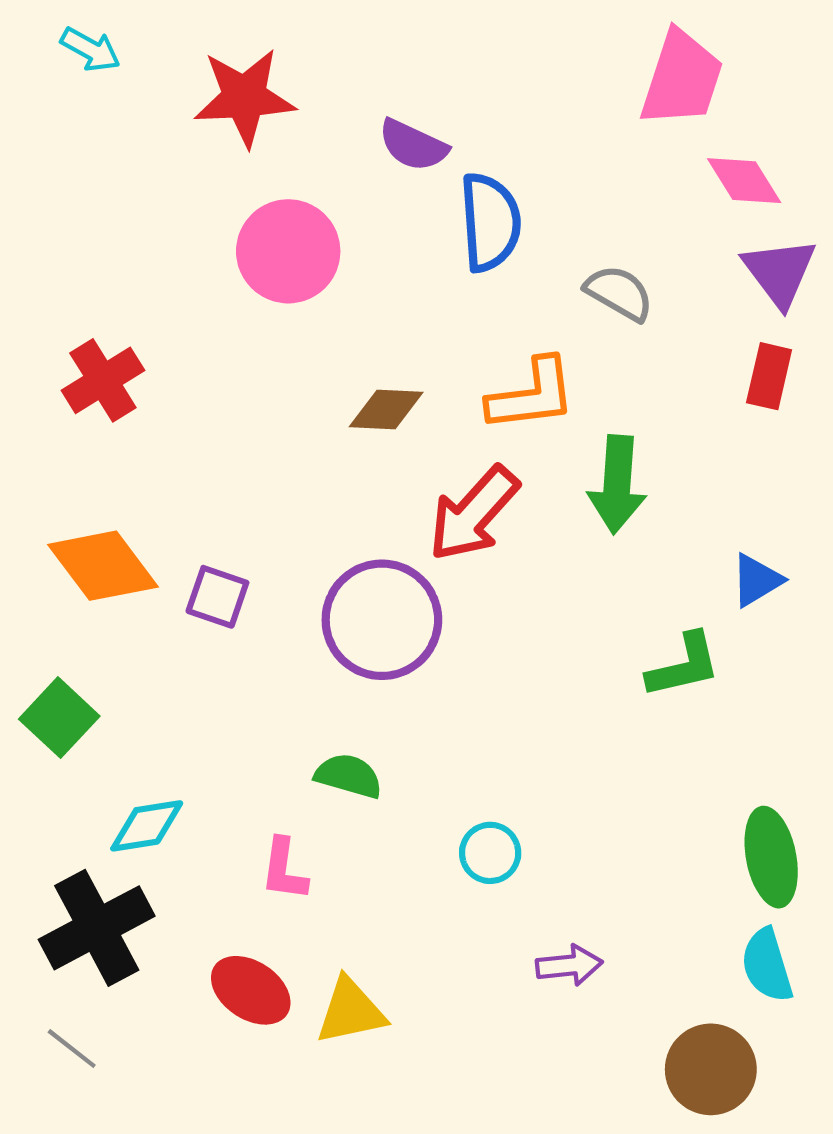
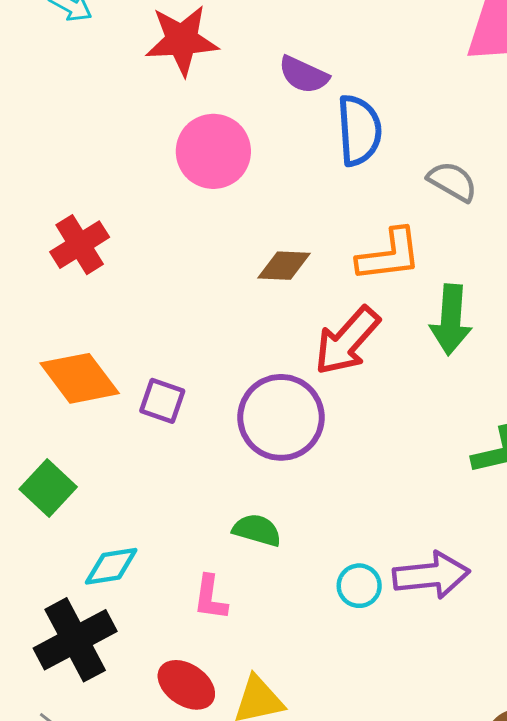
purple arrow: (569, 965) -> (431, 575), moved, size x1.6

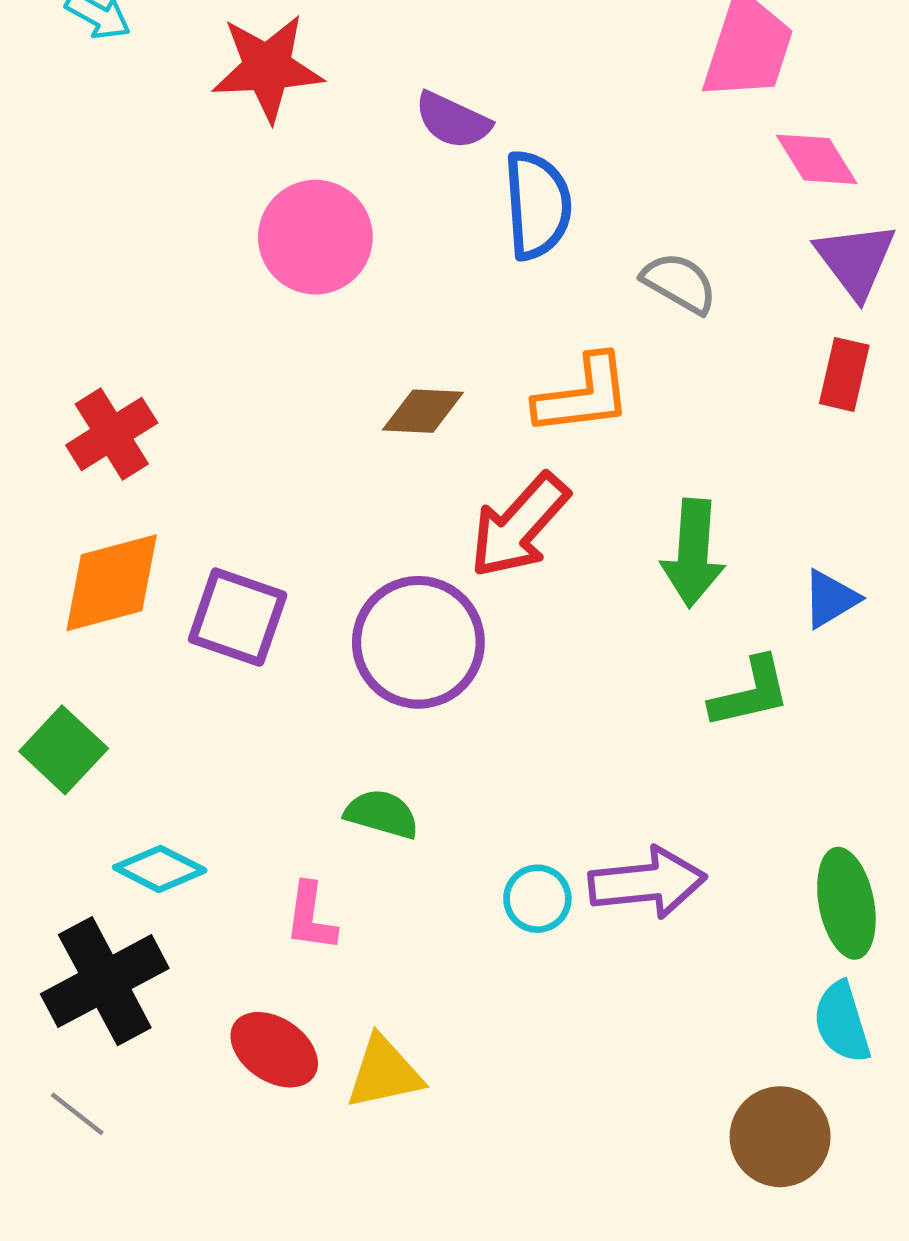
red cross: (80, 245) -> (112, 434), moved
green arrow: (451, 320) -> (693, 553), moved
orange diamond: (80, 378) -> (112, 583), turned -68
purple square: (162, 401) -> (238, 617), size x1.4
cyan diamond: (111, 566) -> (160, 869), turned 36

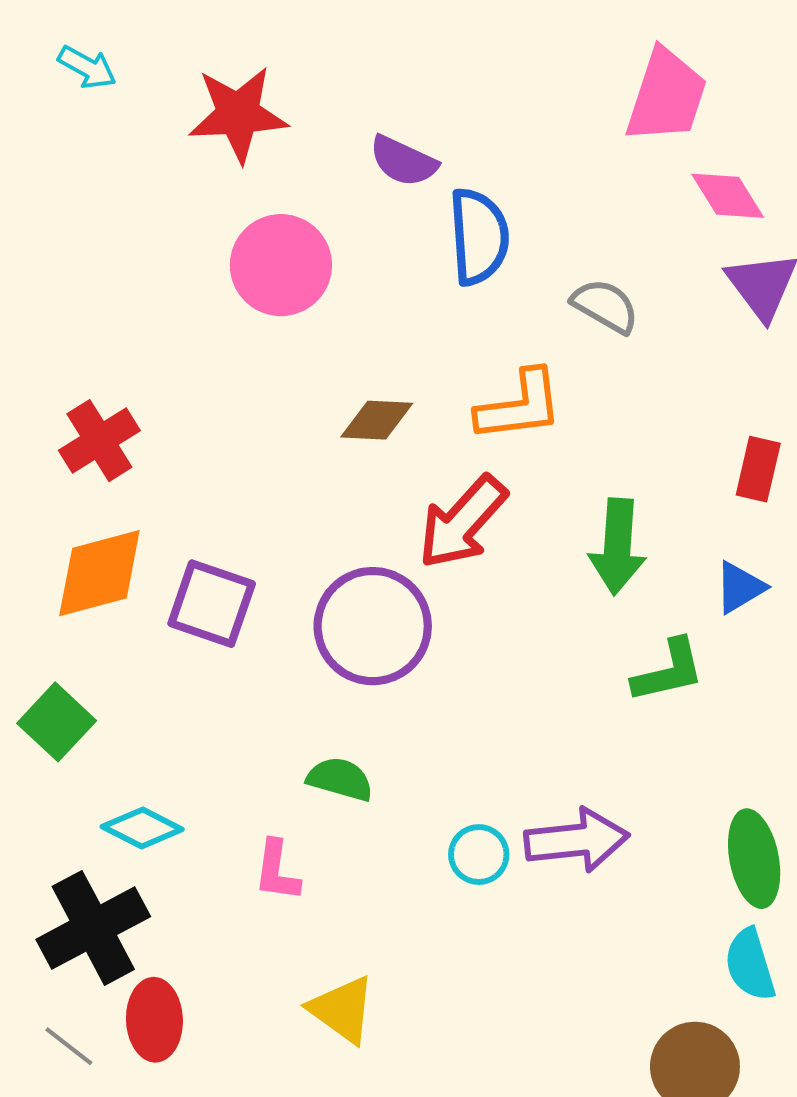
red rectangle: (844, 374) -> (758, 469), moved
red ellipse: (274, 1050) -> (154, 1020), moved, turned 54
yellow triangle: (384, 1073) -> (342, 1010), turned 48

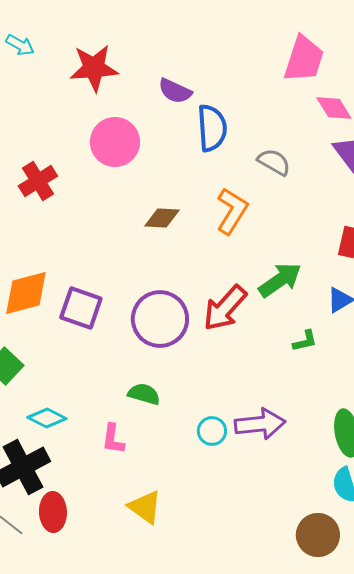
orange L-shape: (520, 406) -> (232, 211), turned -51
red cross: (99, 441) -> (38, 181), moved
red arrow: (462, 522) -> (225, 308), moved
green arrow: (617, 547) -> (280, 280), turned -129
green L-shape: (668, 671) -> (305, 341), size x0.7

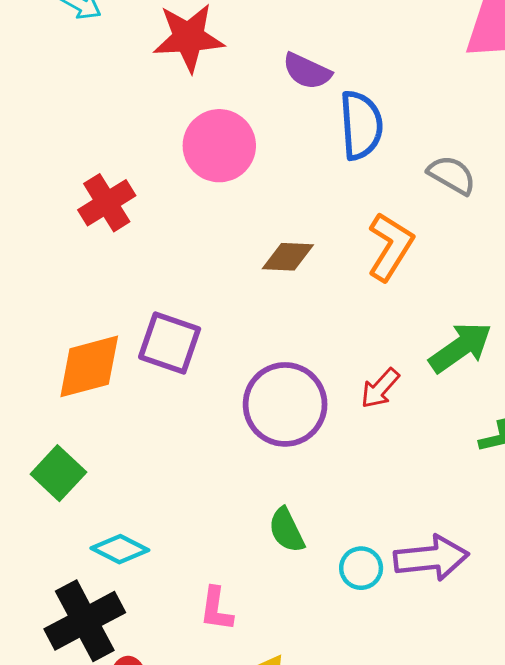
purple square: (81, 308) -> (170, 343), moved
red arrow: (225, 308) -> (380, 388), size x0.6
green semicircle: (144, 394) -> (286, 530), moved, turned -132
pink L-shape: (113, 439) -> (216, 609), moved

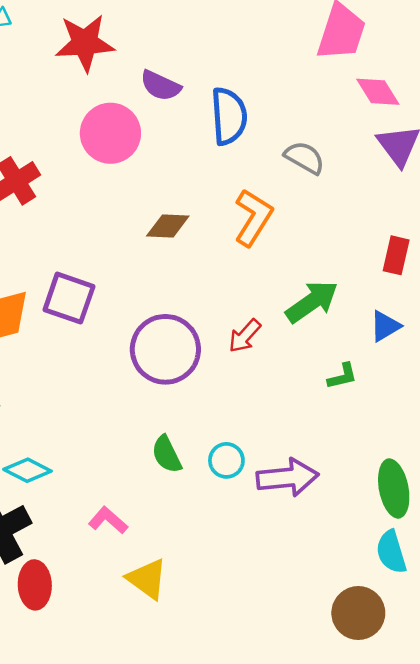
purple semicircle: (307, 71) -> (161, 86), moved
cyan circle: (361, 568) -> (226, 460), moved
pink L-shape: (216, 609) -> (108, 520), turned 123

